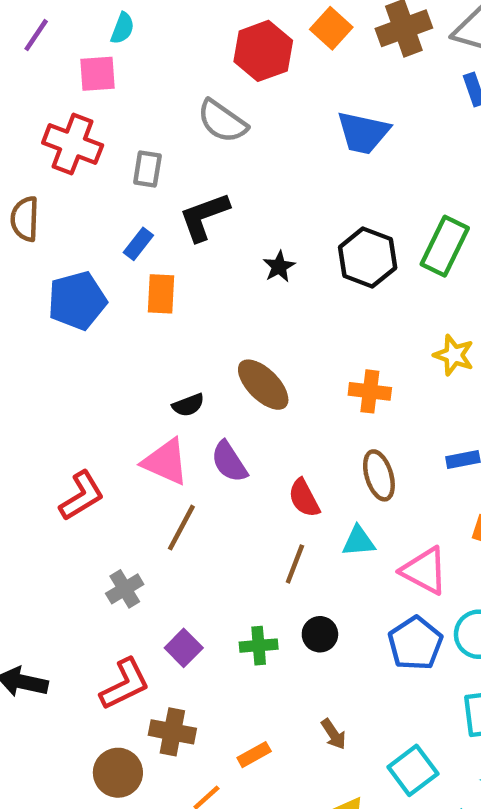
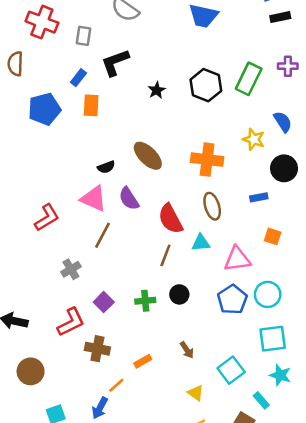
orange cross: (370, 391) -> (207, 160), size x1.4
red semicircle: (304, 498) -> (171, 219), size x1.4
pink triangle: (424, 571) -> (237, 259), turned -36
brown circle: (118, 773) -> (31, 371), moved

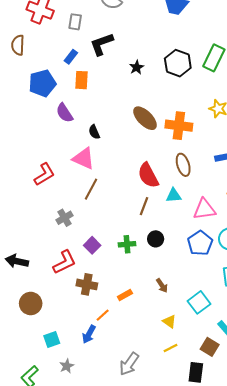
brown ellipse: (148, 156) -> (145, 118), moved
black semicircle: (106, 167) -> (94, 132), turned 88
purple semicircle: (129, 199) -> (65, 113), moved

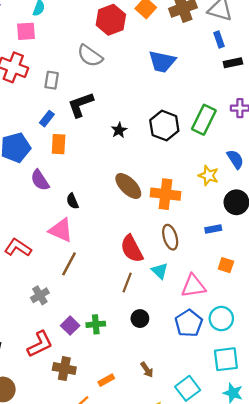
red L-shape: (44, 174) -> (18, 248), turned -115
cyan triangle: (174, 195) -> (160, 271), turned 49
green cross: (127, 244) -> (96, 324), moved

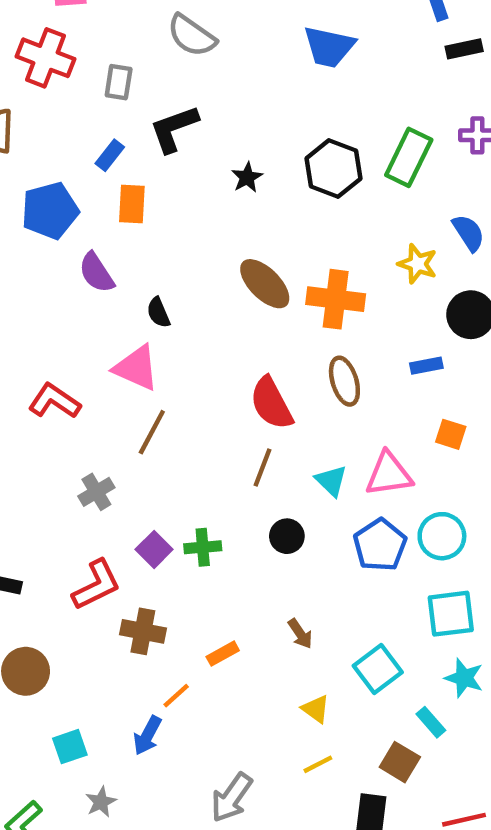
cyan triangle: (160, 271) -> (331, 481), moved

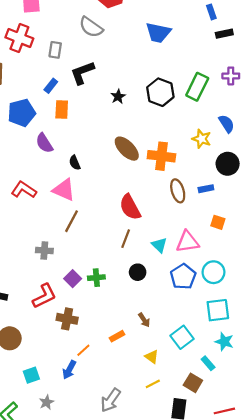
brown ellipse: (344, 381) -> (178, 191), moved
red L-shape: (54, 401) -> (24, 190), moved
gray cross: (96, 492) -> (44, 250), turned 35
orange rectangle: (223, 654) -> (117, 336), moved

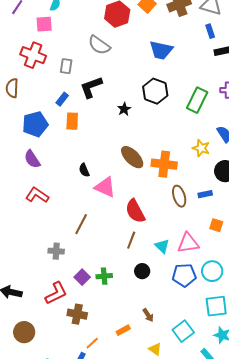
black hexagon: (160, 92) -> (155, 91), moved
purple semicircle: (44, 143) -> (32, 159), moved
pink triangle: (64, 190) -> (105, 187), moved
blue pentagon: (183, 277) -> (184, 275), turned 30

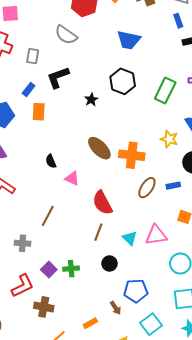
pink triangle: (105, 187) -> (72, 178), size x0.7
brown ellipse: (179, 196) -> (147, 188), turned 50
blue pentagon: (184, 275) -> (136, 291), moved

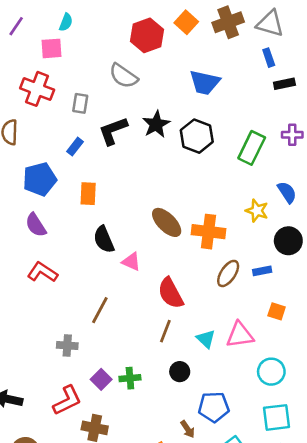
black star: (91, 100) -> (156, 124), moved, size x1.5
orange rectangle: (39, 112) -> (88, 194), moved
black semicircle: (51, 161) -> (104, 239), size x1.5

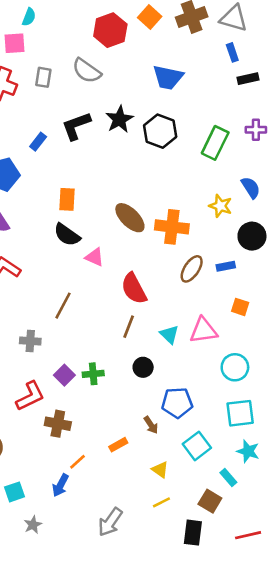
gray rectangle: (80, 103) -> (43, 77), moved
orange rectangle: (88, 194) -> (67, 199), moved
black semicircle: (104, 239) -> (67, 235), turned -32

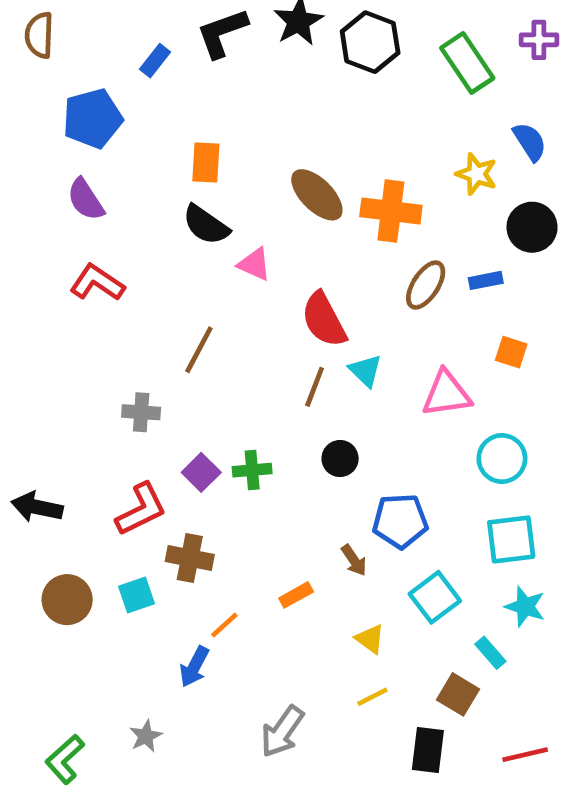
green rectangle: (215, 143) -> (467, 63), turned -60
cyan triangle: (169, 334) -> (365, 371), moved
cyan square: (14, 492) -> (136, 595), moved

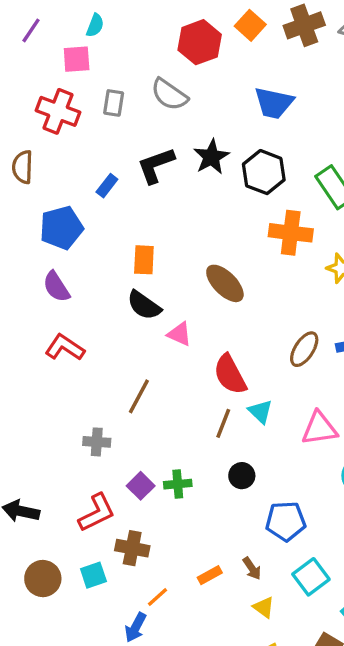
orange cross: (391, 211) -> (291, 233), moved
brown arrow: (354, 560) -> (252, 568), moved

